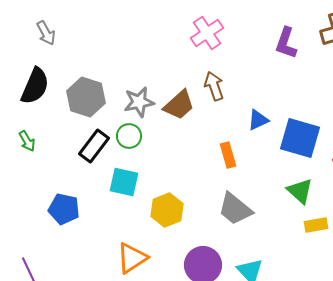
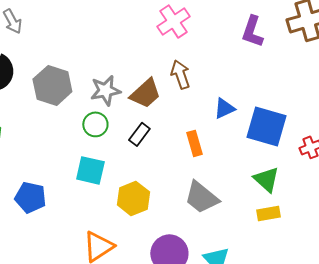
black rectangle: (94, 146) -> (139, 134), moved, size x0.7
yellow rectangle: (316, 225) -> (268, 213), moved

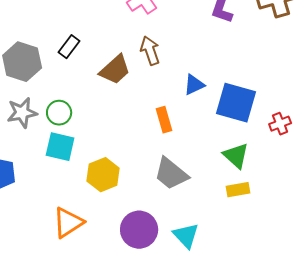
gray star: (105, 90) -> (22, 113), moved
green circle: (95, 124) -> (59, 113), moved
black rectangle: (139, 134) -> (69, 47), moved

